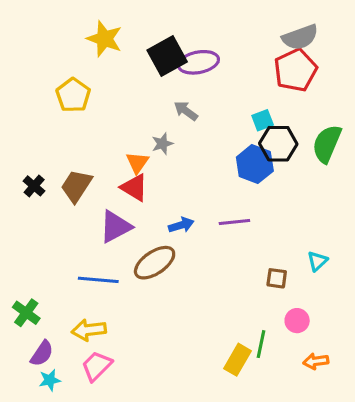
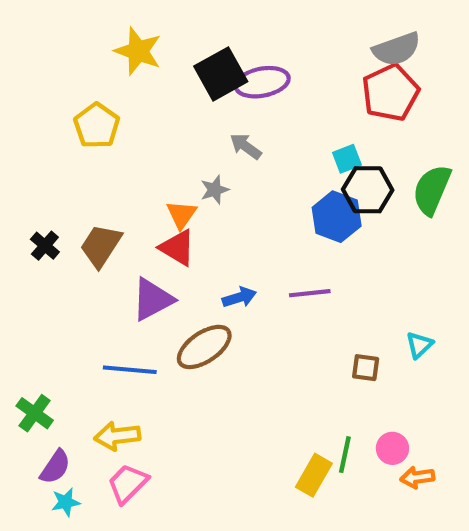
pink circle: (297, 321) -> (392, 448), moved

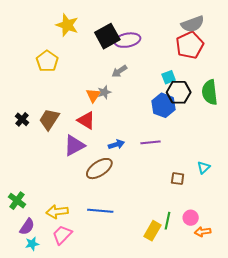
gray arrow: (246, 146) -> (119, 71), turned -70
green semicircle: (432, 190) -> (210, 92), turned -30
orange triangle: (181, 215) -> (93, 95), moved
blue line: (130, 370) -> (100, 211), moved

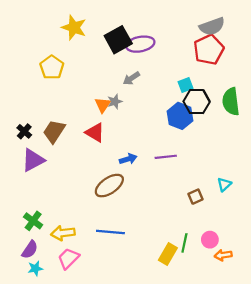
purple triangle: (74, 145) -> (33, 160), moved
brown square: (178, 179) -> (196, 197), turned -32
green cross: (17, 201) -> (33, 221), moved

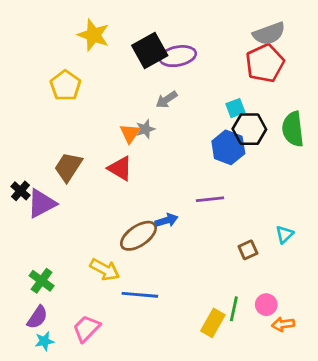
black cross: (24, 131) -> (20, 191), moved
blue arrow: (128, 159) -> (167, 220), moved
yellow arrow: (63, 233) -> (105, 270), moved, turned -145

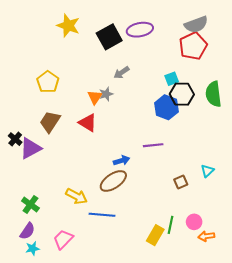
purple ellipse: (178, 56) -> (140, 30), moved
yellow pentagon: (65, 86) -> (48, 82), moved
brown ellipse: (138, 236) -> (113, 181), moved

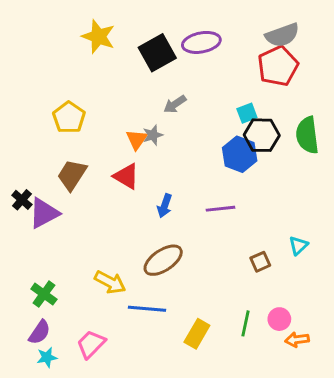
blue arrow: (121, 161) -> (165, 206), moved, turned 126
yellow rectangle: (155, 235) -> (197, 334), moved

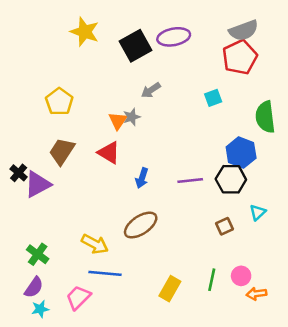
black hexagon: (262, 135) -> (231, 179), moved
blue hexagon: (240, 154) -> (241, 153), moved
blue line: (147, 309) -> (105, 273), moved

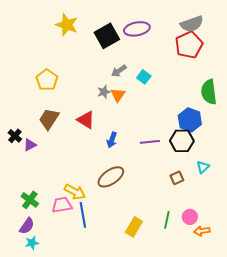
cyan square: (213, 98) -> (144, 77), moved, turned -32
orange triangle: (118, 121) -> (118, 95), moved
purple triangle: (38, 184) -> (30, 145), size x0.6
blue line: (105, 273) -> (83, 215), turned 75
pink trapezoid: (78, 297) -> (62, 205), moved, turned 35

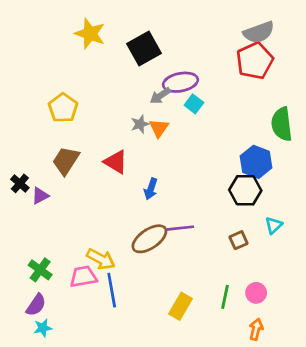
purple ellipse: (137, 29) -> (180, 82), moved
purple line: (150, 142) -> (180, 228), moved
orange arrow: (202, 231) -> (256, 329), moved, turned 112

